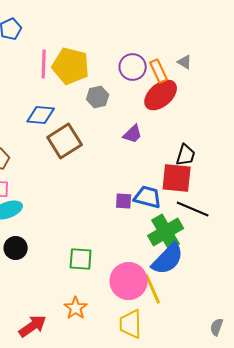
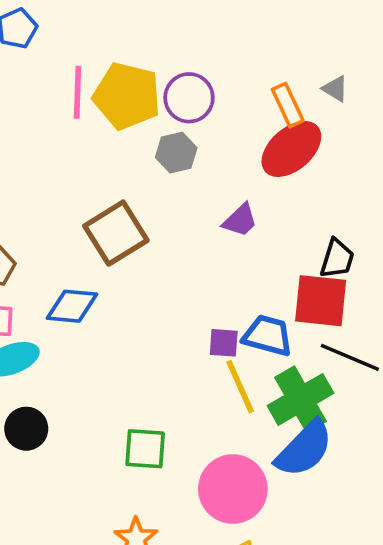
purple circle: (133, 67) -> (189, 98), moved
blue diamond: (41, 115) -> (72, 306), moved
yellow line: (153, 289) -> (240, 387), moved

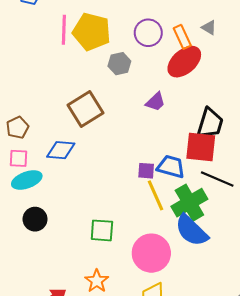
purple circle: (189, 98) -> (148, 33), moved
black trapezoid: (337, 259) -> (210, 123), size x1.4
blue semicircle: (304, 449) -> (191, 230), turned 90

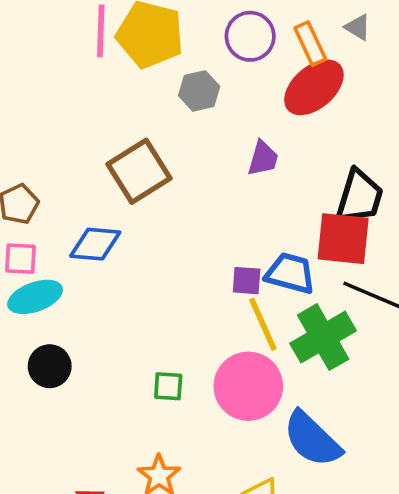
purple trapezoid: (155, 102) -> (263, 158), turned -30
green square: (102, 230) -> (168, 386), size x0.7
blue semicircle: (191, 230) -> (312, 439), moved
pink circle: (151, 253) -> (248, 386), moved

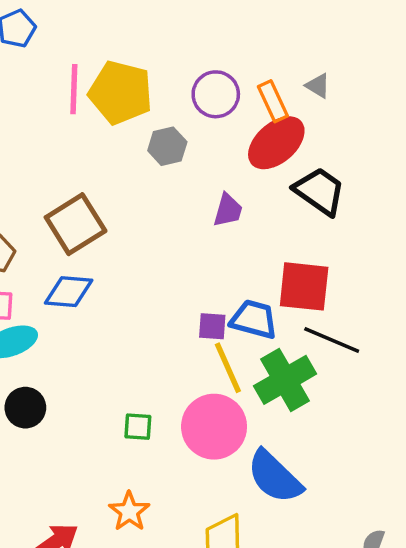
brown square: (139, 171) -> (76, 224), moved
black trapezoid: (360, 197) -> (320, 191), moved, turned -72

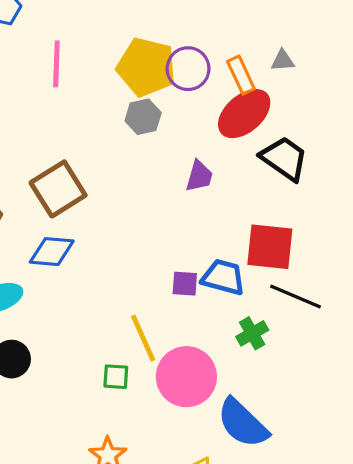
gray triangle: (318, 86) -> (283, 61), turned -35
yellow pentagon: (121, 93) -> (146, 67), moved
yellow line: (228, 368) -> (143, 338), moved
green cross: (285, 380) -> (252, 333), size x0.6

